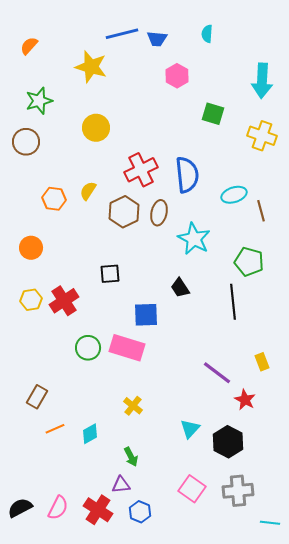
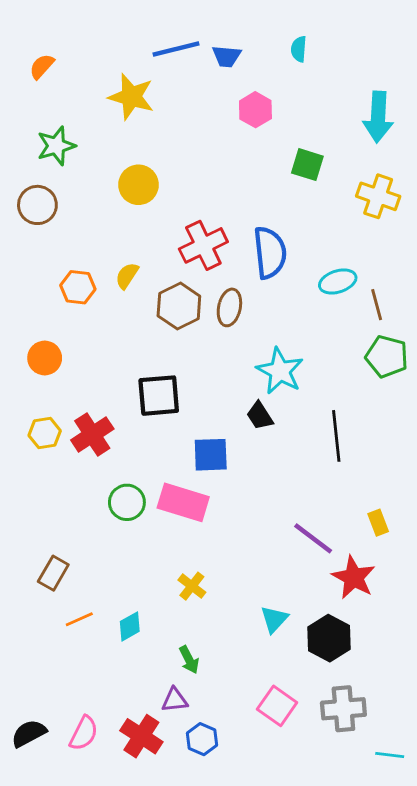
cyan star: (194, 239) -> (280, 371), moved
green pentagon: (249, 262) -> (387, 357), moved
black square: (110, 274) -> (159, 396), size x1.5
red star: (245, 400) -> (354, 577), size x1.4

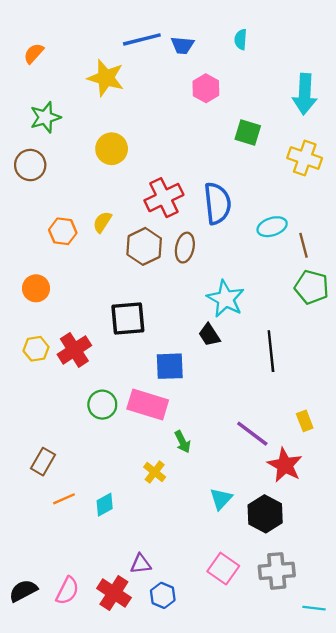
green arrow: (189, 660) -> (183, 442), moved

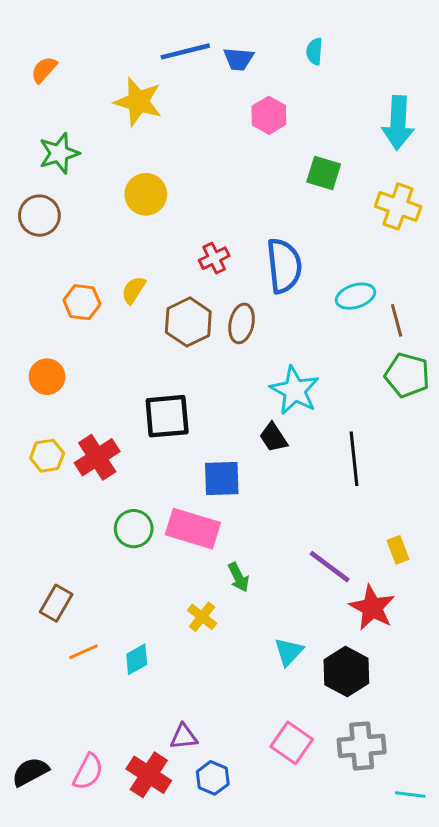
red cross: (164, 198) -> (214, 258), size x0.6

